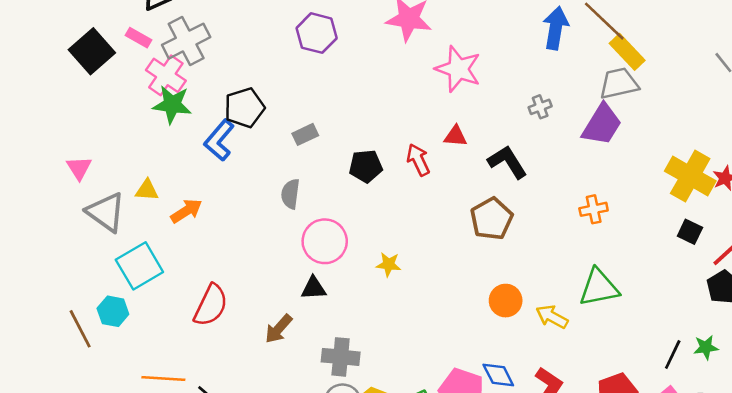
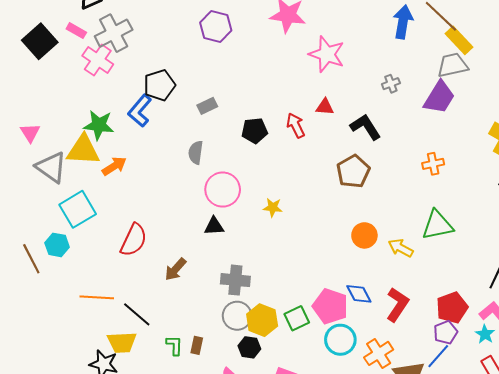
green star: (172, 104) -> (99, 125), moved
yellow triangle: (147, 190) -> (83, 150), size x1.8
brown arrow: (279, 329) -> (175, 269), moved

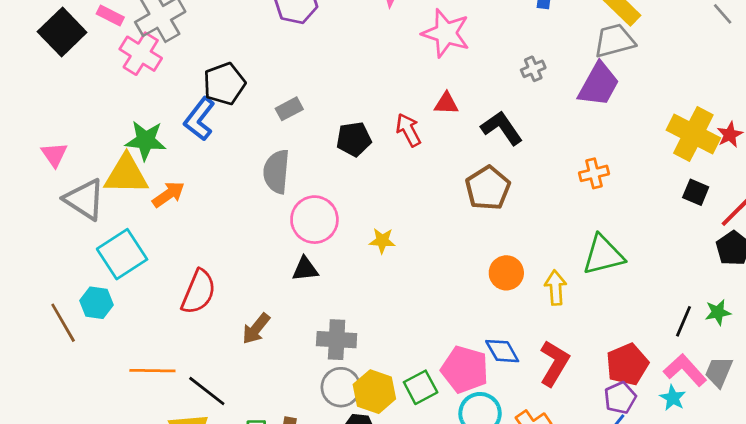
gray semicircle: (196, 152) -> (276, 172), size x1.4
yellow arrow: (401, 248) -> (556, 288), turned 60

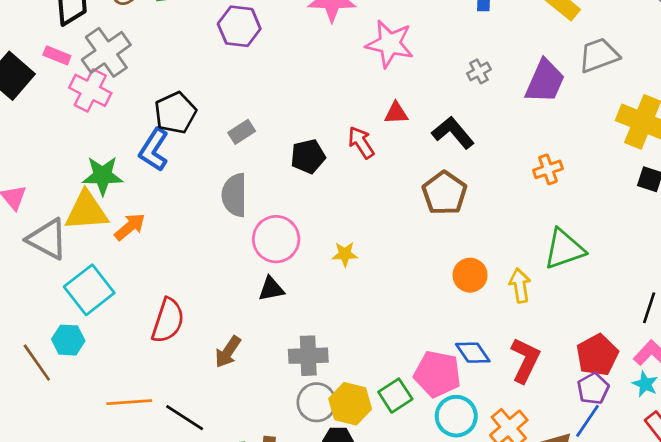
gray trapezoid: (614, 41) -> (599, 55), moved

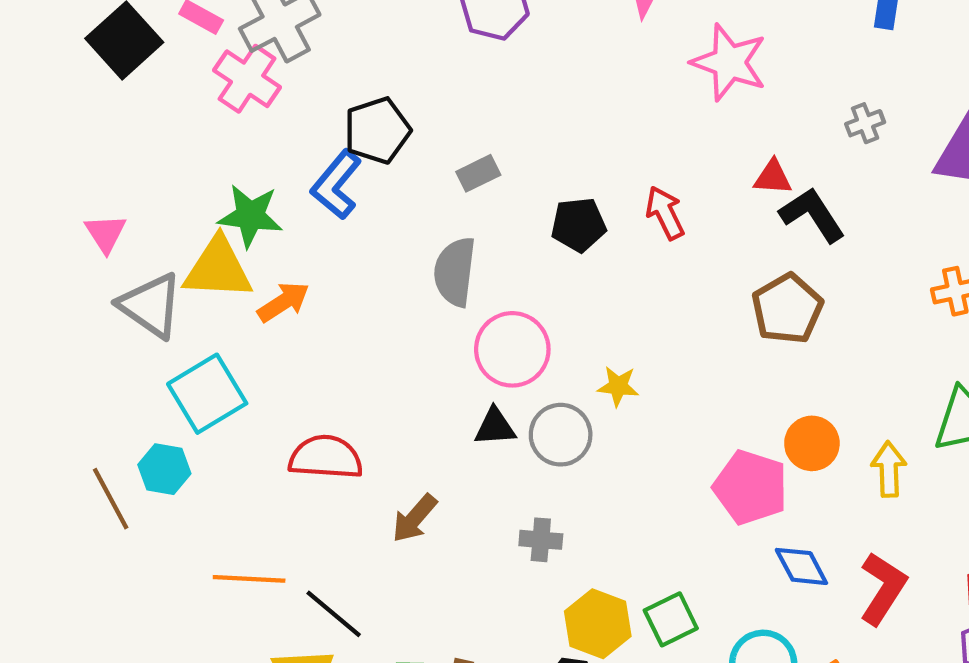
red triangle: (396, 113) -> (773, 177), moved
red semicircle: (168, 320) -> (326, 457), turned -111
gray cross: (308, 356) -> (541, 540), size x0.7
pink pentagon: (437, 374) -> (750, 487), moved
gray circle: (317, 402) -> (561, 435), moved

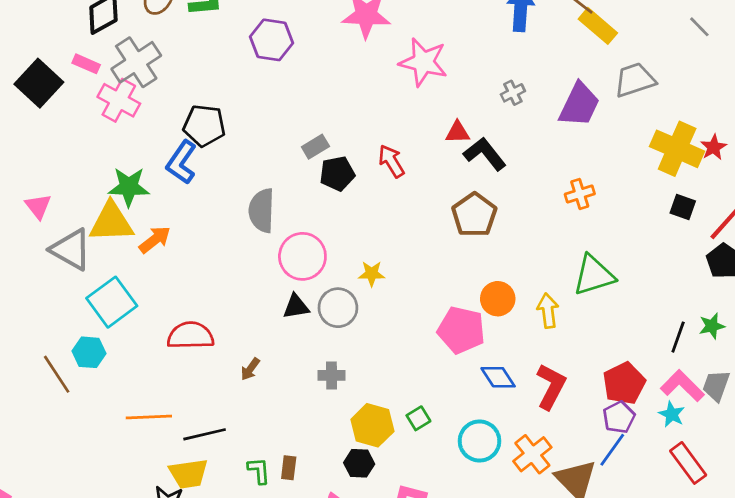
black pentagon: (377, 130) -> (204, 126), turned 30
gray rectangle: (478, 173) -> (315, 147), moved
brown arrow: (414, 518) -> (250, 369), size x0.7
black line: (334, 614) -> (205, 434), turned -48
green square: (671, 619) -> (418, 418), size x0.7

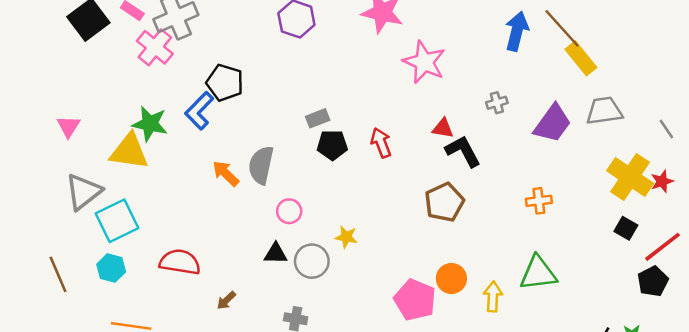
gray line: (699, 27) -> (666, 129), moved
orange arrow: (155, 240) -> (226, 173), moved, turned -108
gray triangle: (71, 249) -> (83, 192), moved, turned 42
pink circle: (302, 256) -> (289, 211), size x0.6
cyan hexagon: (89, 352) -> (111, 268), moved

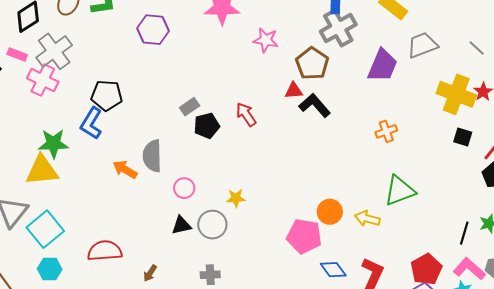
pink star: (424, 62) -> (266, 40), size x0.7
gray cross: (497, 103) -> (338, 28), moved, size x2.0
brown pentagon: (444, 202) -> (312, 64), moved
yellow arrow: (493, 297) -> (367, 219), turned -65

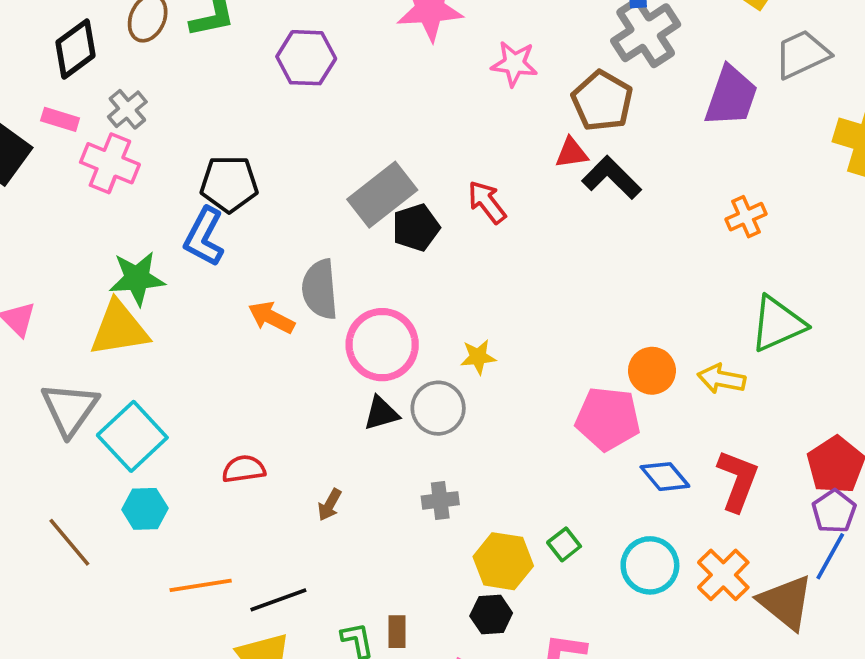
gray cross: (54, 51) -> (127, 109), size x0.6
gray rectangle: (190, 107) -> (382, 195), size x1.8
pink circle: (184, 188) -> (382, 345), size x1.8
red semicircle: (105, 251) -> (244, 469), size x0.7

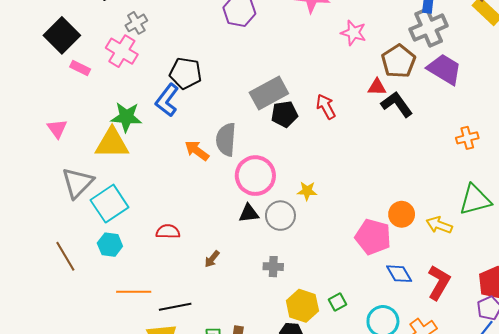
purple trapezoid: (731, 96) -> (444, 69), moved, turned -87
pink rectangle: (60, 119) -> (80, 68), moved

